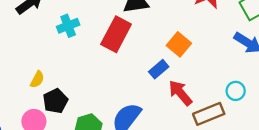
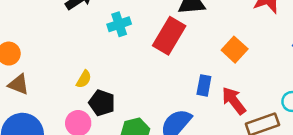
blue rectangle: (159, 69) -> (204, 85), moved, turned -42
black pentagon: (55, 101) -> (102, 103), turned -30

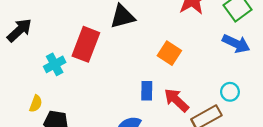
cyan cross: (119, 24) -> (55, 64), moved
red rectangle: (169, 36) -> (86, 44), moved

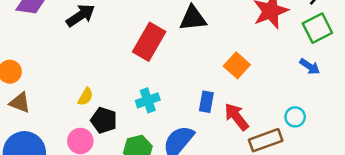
blue arrow: (236, 44) -> (310, 66), size x0.7
cyan cross: (55, 64) -> (148, 100), moved

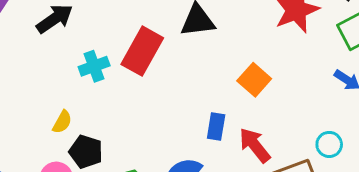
cyan cross: (148, 100) -> (94, 66), moved

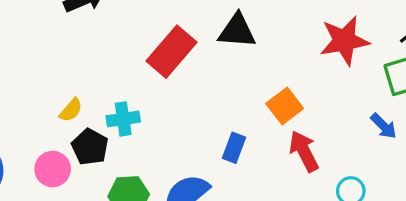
cyan cross: (94, 66) -> (123, 119), moved
red arrow: (255, 145) -> (304, 151), moved

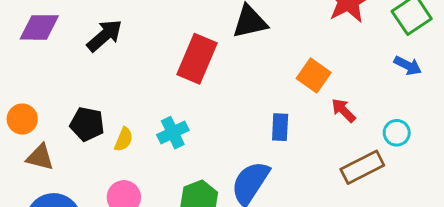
black pentagon: (90, 147) -> (87, 124), moved
red arrow: (304, 151) -> (343, 110), size x0.7

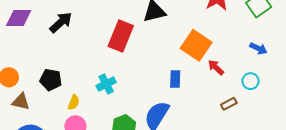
blue arrow: (408, 66) -> (258, 48), moved
orange square: (314, 75) -> (196, 45), size x1.4
yellow semicircle: (124, 139) -> (74, 102), moved
brown rectangle: (362, 167) -> (229, 104), size x0.6

